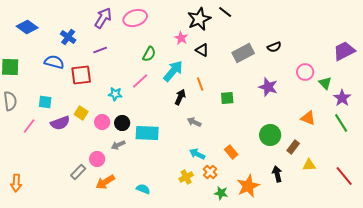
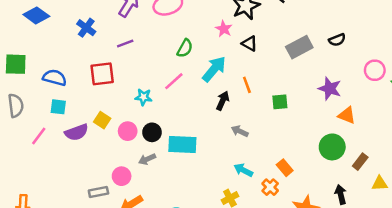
blue semicircle: (54, 62) -> (55, 78), moved
orange triangle: (308, 118) -> (347, 115), moved
gray rectangle: (78, 172) -> (98, 192), turned 35
orange cross: (210, 172) -> (270, 187), moved

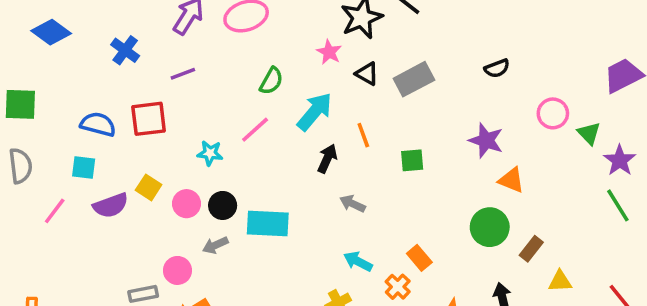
gray rectangle: (299, 47) -> (414, 79), moved
blue semicircle: (55, 78) -> (98, 124), moved

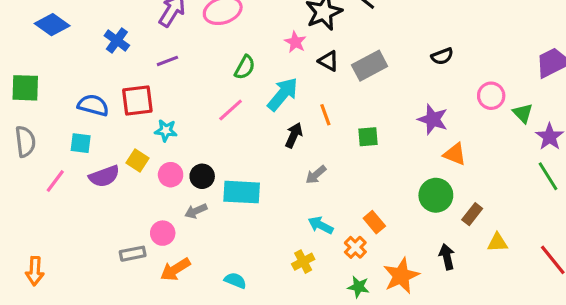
cyan star: (210, 153) -> (166, 130), moved
gray arrow: (353, 204) -> (316, 175), turned -65

